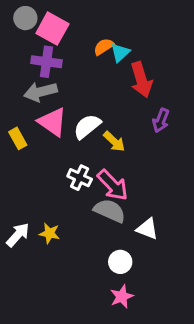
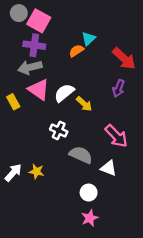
orange semicircle: (104, 47) -> (76, 51), moved
red arrow: (141, 80) -> (124, 58), moved, turned -30
pink arrow: (113, 185) -> (116, 136), moved

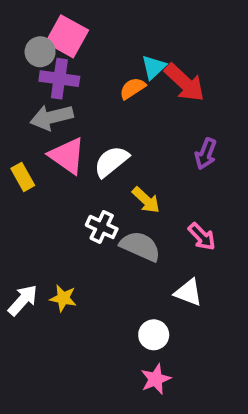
gray circle: (19, 13) -> (40, 52), moved
red arrow: (124, 58) -> (184, 83), moved
yellow arrow: (84, 104) -> (146, 200), moved
pink arrow: (116, 136) -> (202, 237), size x0.7
gray semicircle: (81, 155) -> (140, 246), moved

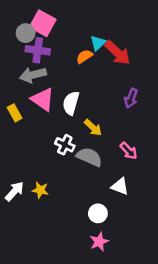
white semicircle: (111, 162) -> (71, 103), turned -35

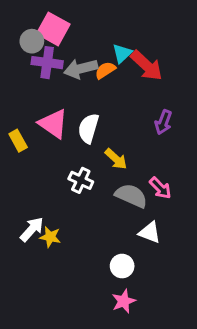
gray arrow: (33, 75) -> (81, 69), moved
gray semicircle: (89, 157) -> (131, 196), moved
white arrow: (15, 191) -> (32, 229), moved

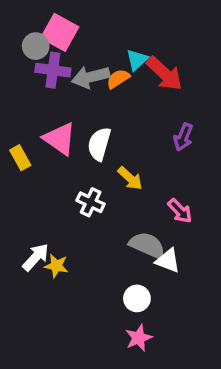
gray semicircle: (131, 196) -> (147, 245), moved

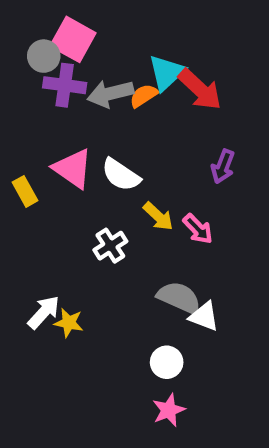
cyan triangle: (137, 60) -> (167, 73), size x1.4
white semicircle: (99, 144) -> (121, 175), turned -72
white cross: (91, 202) -> (110, 246), turned 32
pink arrow: (180, 211) -> (198, 229), moved

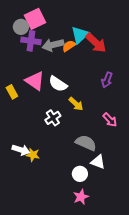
pink square: (73, 39) -> (35, 19), turned 35
pink arrow: (198, 229) -> (110, 120), moved
white arrow: (44, 312) -> (21, 150), turned 66
white triangle: (204, 316) -> (98, 162), moved

